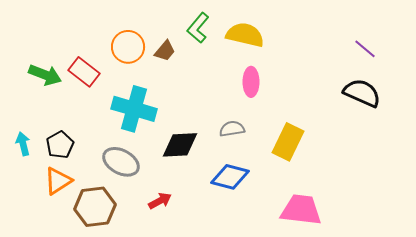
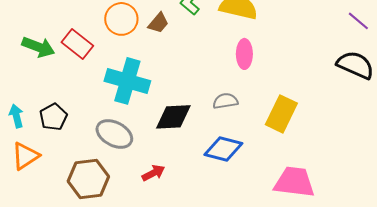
orange triangle: (58, 181) -> (25, 156), moved

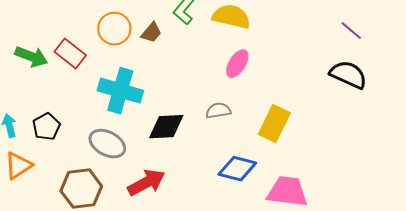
pink ellipse: (244, 54) -> (237, 64), turned 32
blue diamond: (223, 149) -> (237, 169), moved
red arrow: (153, 173) -> (146, 183), size x1.6

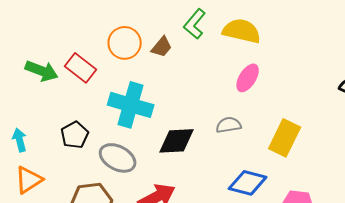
black pentagon: (46, 127) -> (75, 135), moved

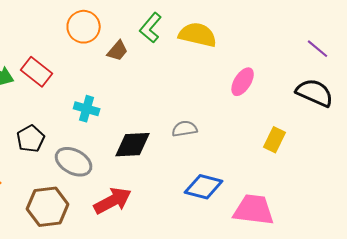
orange circle: (125, 43) -> (84, 27), moved
pink ellipse: (248, 78) -> (243, 82), moved
cyan cross: (131, 105) -> (87, 109), size x0.6
yellow rectangle: (285, 138) -> (275, 140), moved, size x0.7

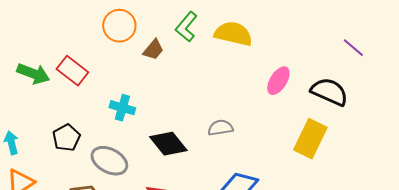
black semicircle: (315, 93) -> (329, 92), moved
yellow rectangle: (275, 140) -> (310, 139), size x1.5
black diamond: (133, 145) -> (168, 144), turned 54

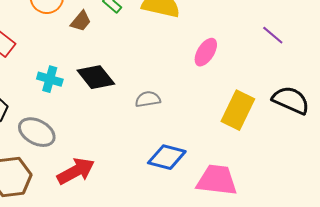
purple line: (353, 48) -> (273, 35), moved
black semicircle: (329, 92) -> (291, 100), moved
black diamond: (168, 144) -> (96, 77), moved

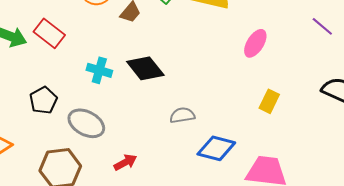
gray semicircle: (148, 99) -> (182, 115), moved
yellow rectangle: (238, 110) -> (269, 101), moved, size x0.6
red arrow: (76, 171) -> (125, 162), size x0.6

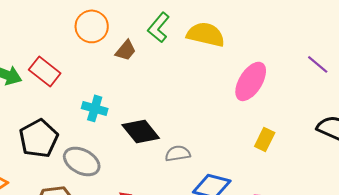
pink ellipse: (255, 43) -> (251, 81), size x1.4
black diamond: (145, 68) -> (141, 131), moved
black pentagon: (43, 100) -> (39, 138), size x1.4

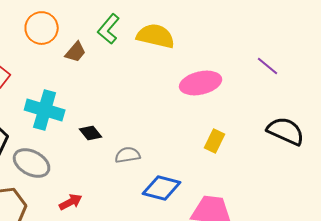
pink ellipse: (251, 81) -> (201, 83), turned 45
cyan cross: (95, 108) -> (45, 110), size x1.5
black diamond: (141, 131) -> (91, 133), size x0.6

